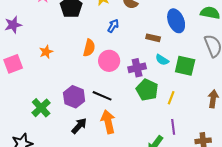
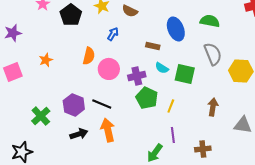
black arrow: (79, 126) -> (79, 134), turned 30

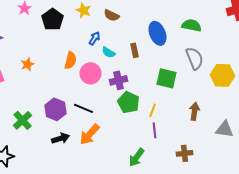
brown rectangle: (153, 46) -> (134, 50), turned 64
cyan semicircle: (162, 68) -> (108, 52), moved
orange arrow: (108, 130) -> (90, 134), turned -125
purple line: (173, 135) -> (154, 130), moved

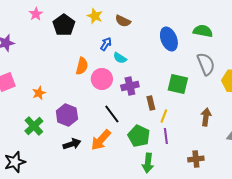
brown rectangle: (134, 50) -> (151, 103), moved
orange star: (28, 64) -> (39, 93), moved
green pentagon: (128, 102) -> (139, 136), moved
black line: (84, 108) -> (112, 114), moved, turned 30
green arrow: (136, 157) -> (148, 163), turned -30

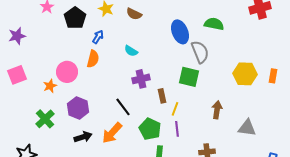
blue arrow: (106, 44) -> (98, 37), moved
gray semicircle: (206, 64) -> (200, 52), moved
pink circle: (102, 79) -> (67, 72), moved

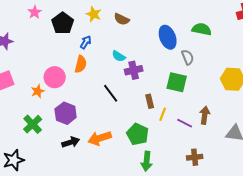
gray semicircle: (200, 52) -> (188, 57), size x0.7
purple cross: (141, 79) -> (134, 70), moved
black line: (123, 107) -> (111, 93), moved
purple line: (177, 129) -> (185, 123), moved, turned -56
orange arrow: (112, 133) -> (100, 138), turned 30

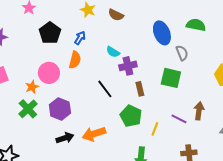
black pentagon: (63, 23) -> (50, 33), moved
brown rectangle: (150, 101) -> (140, 89), moved
yellow line: (163, 114) -> (155, 129), moved
green cross: (33, 124) -> (28, 109), moved
green pentagon: (138, 134) -> (131, 116), moved

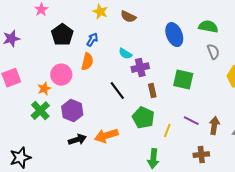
gray semicircle: (182, 53) -> (213, 52), moved
brown arrow: (199, 111) -> (214, 126), moved

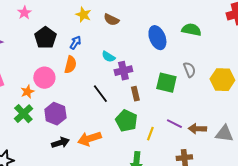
gray semicircle: (213, 52) -> (189, 70), moved
brown arrow: (214, 126) -> (197, 129), turned -96

